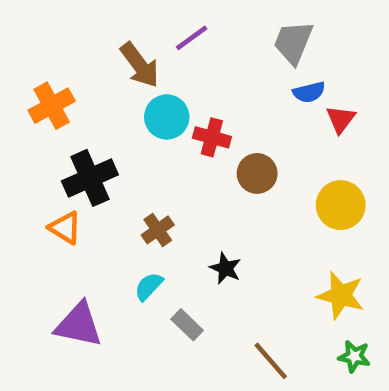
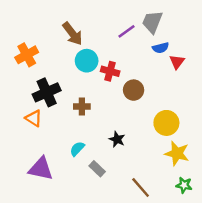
purple line: (192, 38) -> (126, 31), moved
yellow circle: (341, 205) -> (166, 123), moved
brown cross: (158, 230) -> (82, 106), moved, turned 35

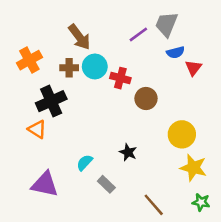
brown cross: (82, 106) -> (69, 68), moved

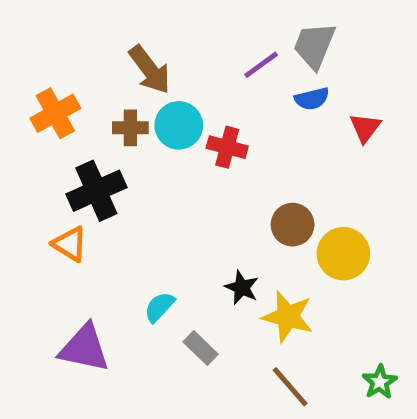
blue semicircle: (175, 52) -> (312, 99), moved
brown circle: (146, 99) -> (293, 225), moved
yellow star: (193, 168) -> (288, 317), moved
green star: (201, 202) -> (380, 382), turned 30

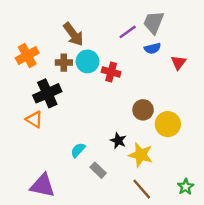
purple triangle: (84, 348) -> (43, 186), moved

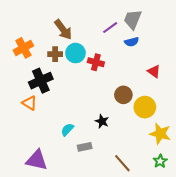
red triangle: (178, 63) -> (154, 71), moved, turned -32
yellow star: (141, 155) -> (160, 134), moved
gray rectangle: (98, 170) -> (85, 147), turned -56

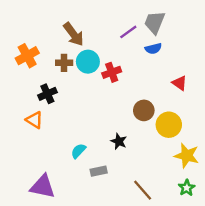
red cross: (96, 62) -> (112, 72), turned -35
black cross: (41, 81) -> (47, 94), size x0.7

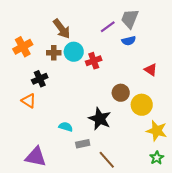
black star: (119, 141) -> (100, 119), size x1.6
cyan semicircle: (78, 151) -> (66, 127), turned 64
brown line: (143, 190) -> (107, 160), moved

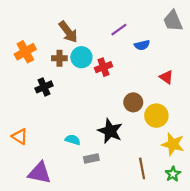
gray trapezoid: (130, 19) -> (173, 21), moved, turned -45
orange triangle: (29, 101) -> (20, 137), moved
brown line: (107, 160) -> (142, 168), moved, turned 30

